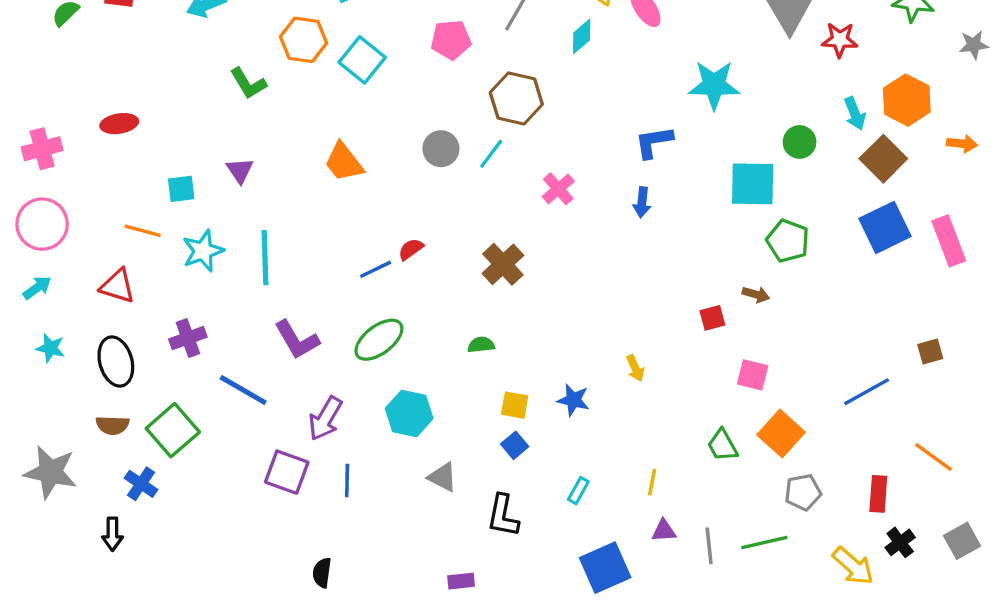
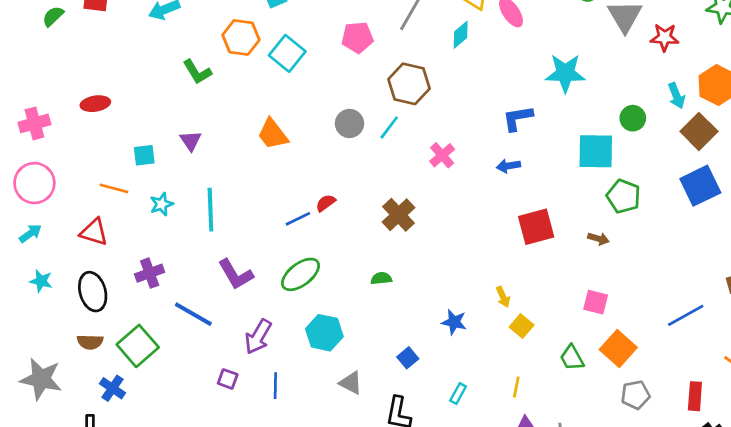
blue arrow: (642, 202) -> (508, 166), turned 75
cyan star: (203, 251) -> (162, 204), size x0.7
red square: (712, 318) -> (536, 227), moved, size x1.8
yellow square: (515, 405) -> (522, 326), moved, turned 30
purple square: (287, 472) -> (228, 379), size x0.6

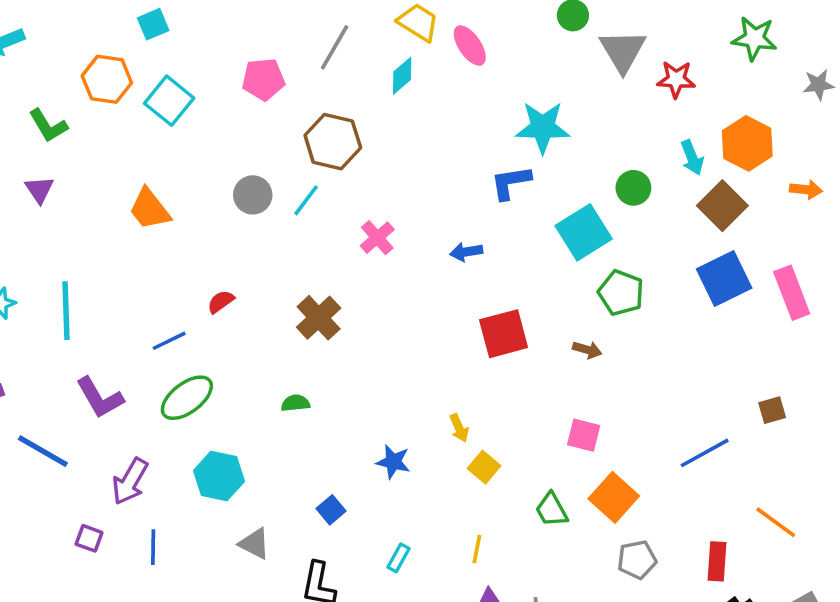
blue L-shape: (518, 118) -> (511, 182), moved
purple triangle: (191, 141) -> (39, 190), moved
cyan square: (596, 151) -> (584, 232), turned -33
blue line: (298, 219) -> (169, 341), moved

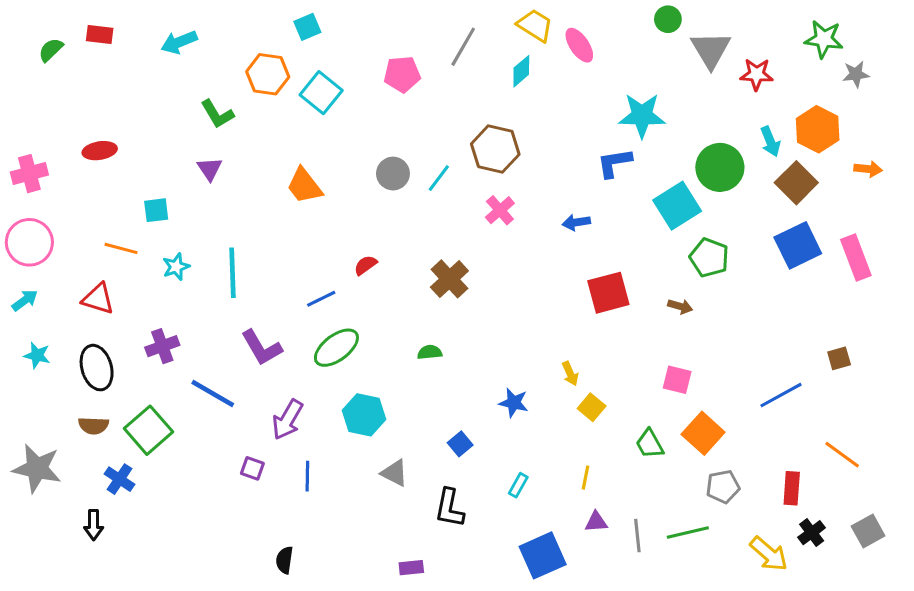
gray star: (818, 85) -> (856, 74), moved
brown hexagon: (333, 142) -> (495, 149), moved
green circle: (633, 188) -> (720, 167), size x1.6

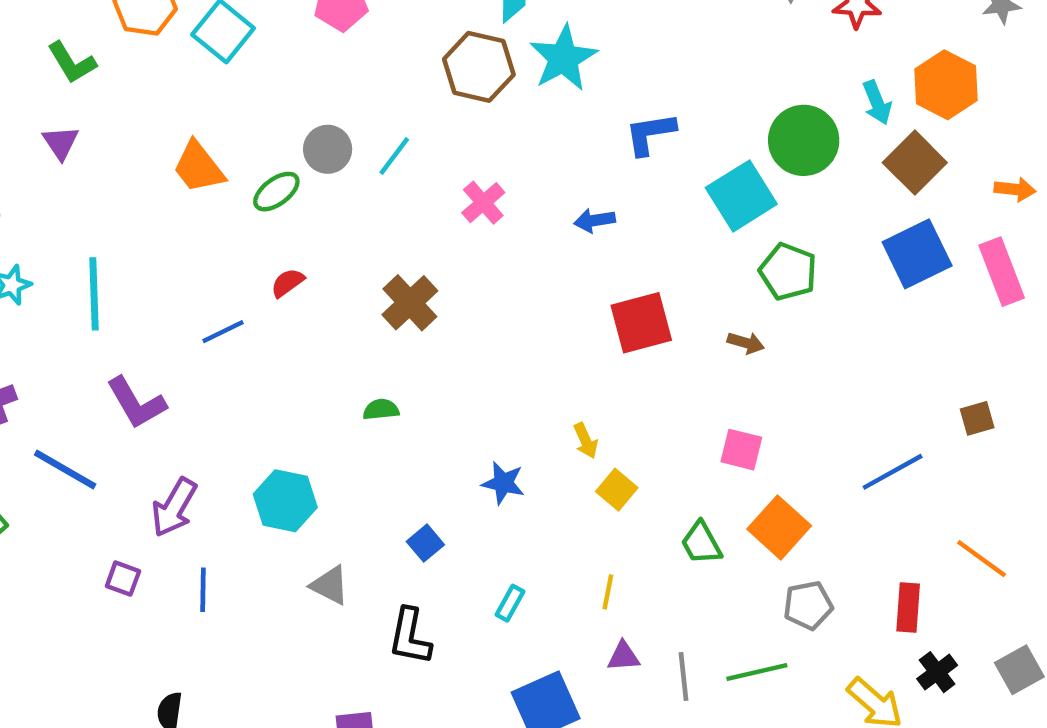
cyan star: (642, 115) -> (563, 58), moved, turned -30
brown hexagon: (495, 149) -> (479, 67), moved
orange arrow: (868, 169) -> (1015, 189), moved
green ellipse: (336, 348) -> (276, 192), moved, size x0.7

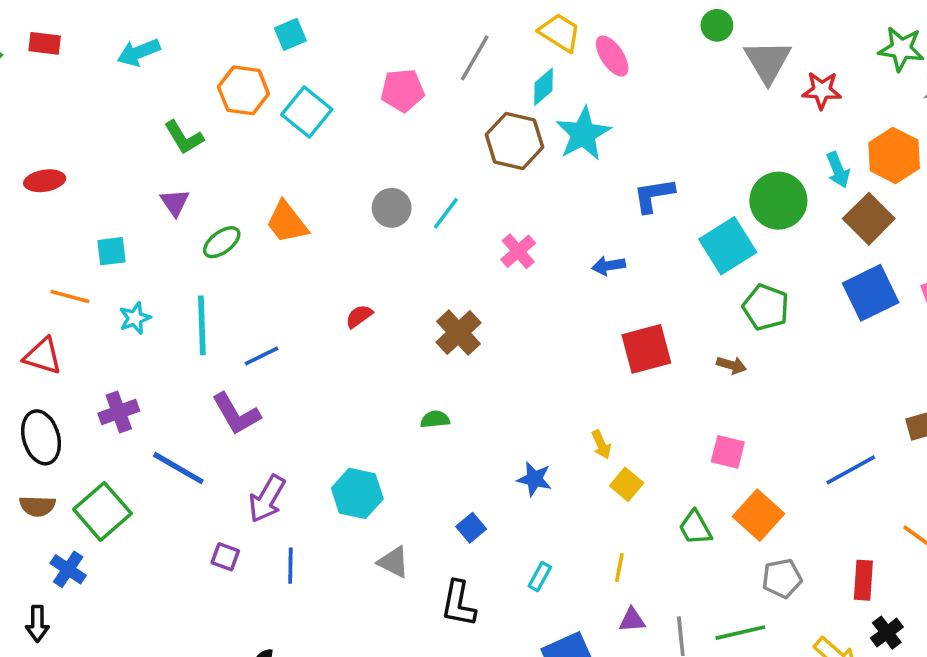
green ellipse: (276, 192) -> (222, 242), moved
blue line: (223, 332) -> (261, 356), moved

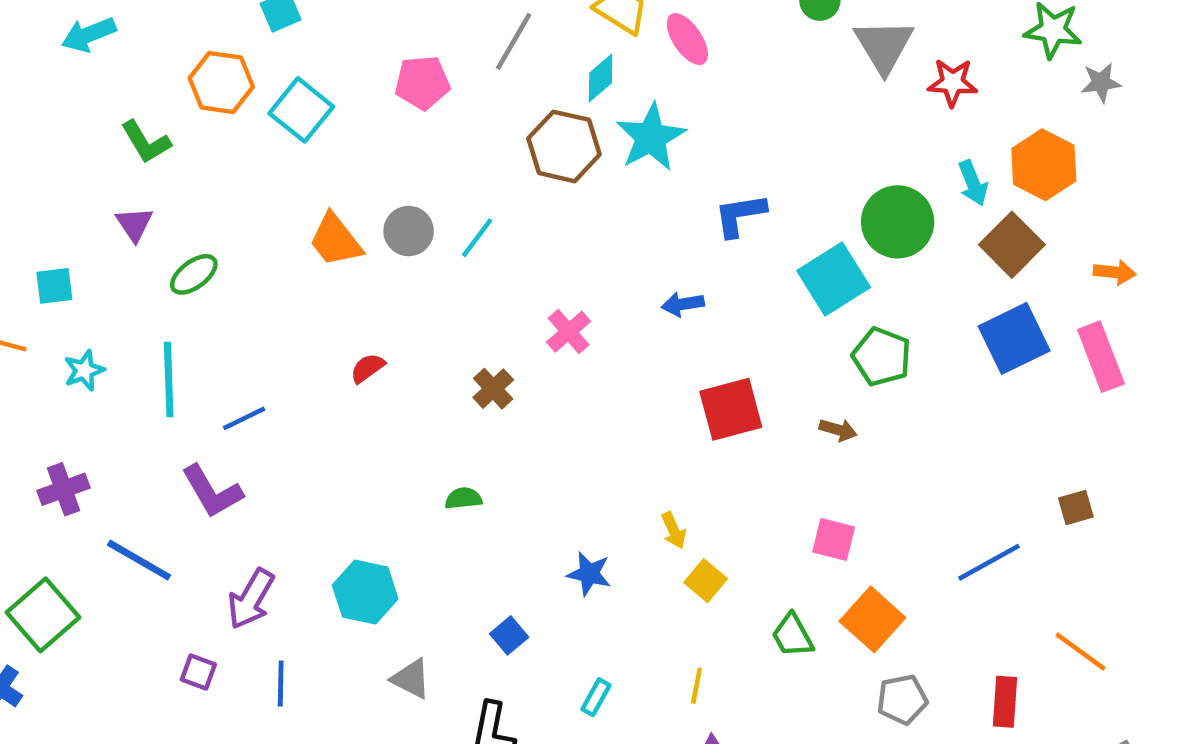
orange trapezoid: (287, 222) -> (335, 240), moved
pink cross: (518, 251) -> (569, 332), moved
brown cross: (458, 333) -> (493, 389), size x0.7

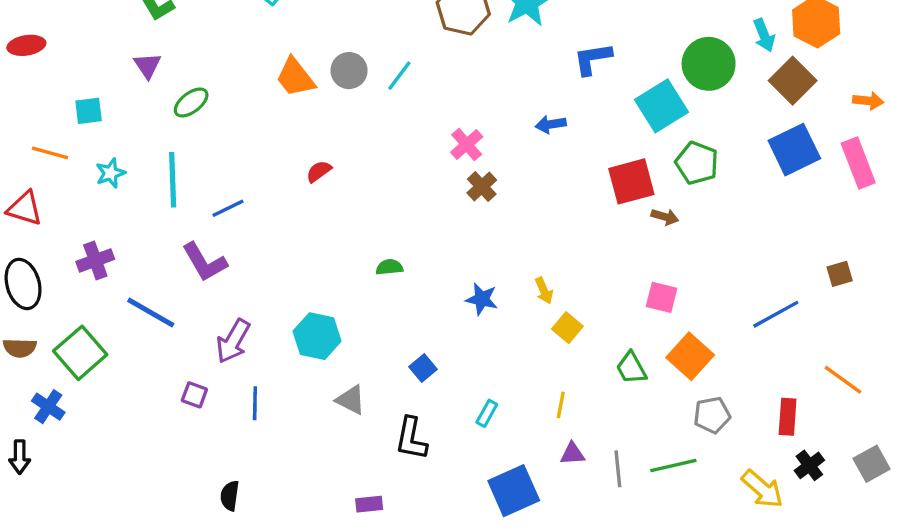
brown cross: (493, 389) -> (482, 187), moved
red square: (731, 409) -> (631, 181), moved
blue star: (589, 574) -> (482, 299), moved

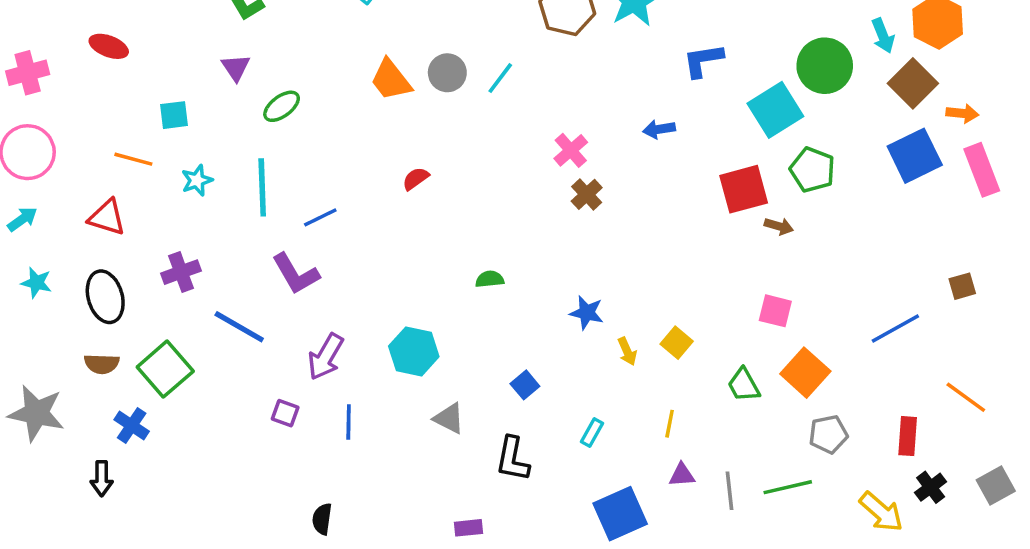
red ellipse: (26, 45) -> (109, 46), turned 30
orange arrow: (868, 101) -> (962, 113), moved
yellow arrow: (544, 291) -> (627, 351), moved

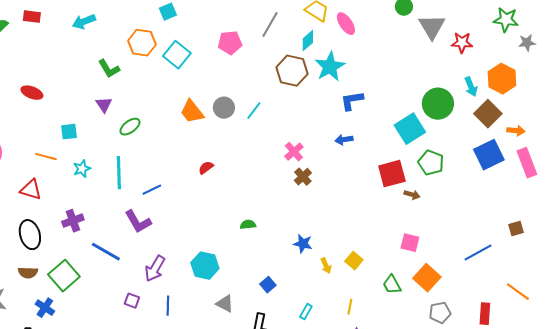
blue L-shape: (703, 60) -> (352, 101), moved

